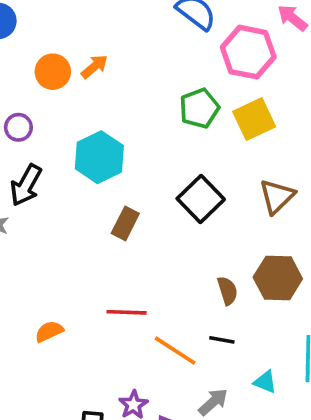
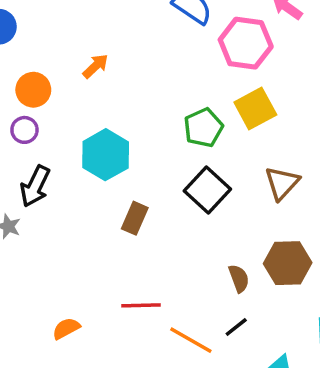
orange circle: (53, 72) -> (33, 90), moved
green pentagon: (199, 108) -> (203, 128), moved
black line: (222, 340) -> (236, 327), turned -45

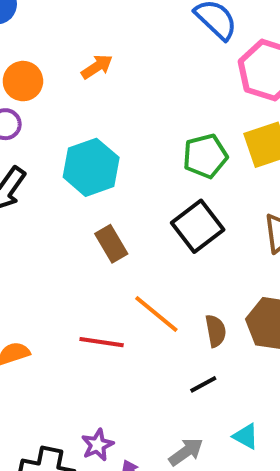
brown rectangle: (135, 218) -> (111, 244), turned -64
orange line: (191, 340) -> (156, 314), moved

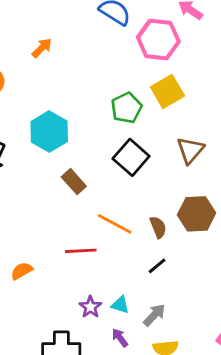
orange arrow: (97, 67) -> (42, 48), moved
cyan triangle: (246, 436) -> (120, 305), moved
purple star: (97, 445) -> (90, 307), moved

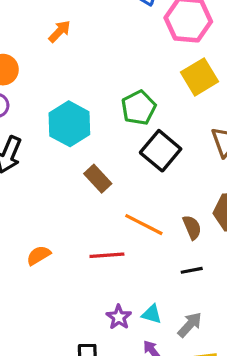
green pentagon: (126, 108) -> (139, 108), moved
black line: (157, 266) -> (192, 270), turned 30
orange semicircle: (22, 271) -> (39, 255), moved

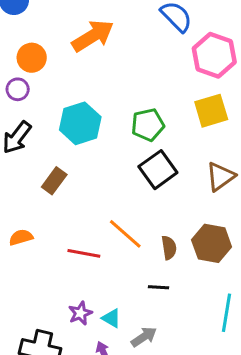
orange arrow: (60, 31) -> (93, 36), size x1.8
brown rectangle: (98, 179) -> (54, 181), moved, turned 65

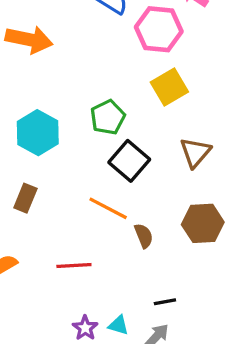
orange arrow: (93, 36) -> (29, 39), turned 57
orange line: (125, 234) -> (108, 208), moved
brown semicircle: (169, 248) -> (144, 236), moved
black line: (159, 287) -> (165, 302), moved

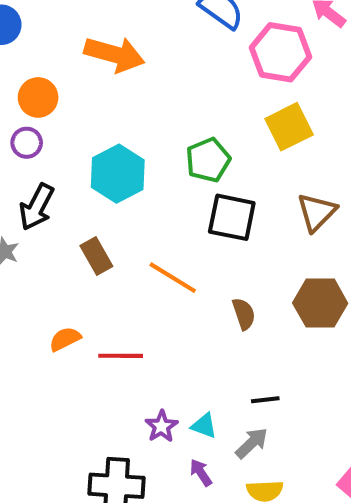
black square: (129, 161) -> (232, 217), turned -33
brown rectangle: (25, 198) -> (96, 256), turned -56
orange line: (108, 208) -> (173, 278), moved
red line: (74, 265) -> (121, 356), moved

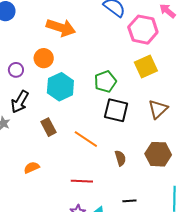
orange circle: (38, 97) -> (44, 58), moved
red line: (121, 356) -> (82, 181), moved

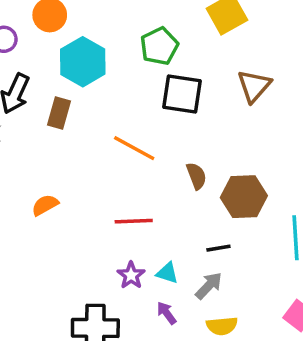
brown rectangle: (48, 127) -> (59, 113), moved, turned 48
brown hexagon: (158, 154) -> (244, 197), moved

